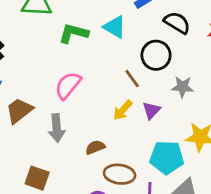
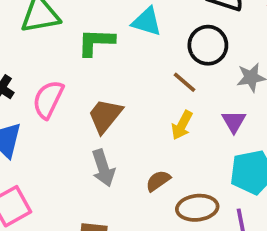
pink semicircle: (68, 85) -> (48, 99), moved
purple triangle: (151, 110) -> (234, 121), moved
brown trapezoid: (19, 111) -> (105, 116), moved

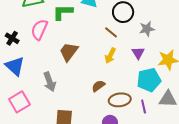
pink semicircle: (48, 99) -> (39, 30), moved
gray arrow: (103, 168) -> (50, 82), moved

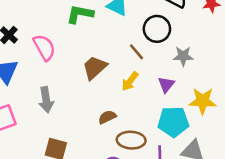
pink semicircle: (39, 30) -> (44, 47), moved, turned 115
brown trapezoid: (69, 52) -> (95, 68), moved

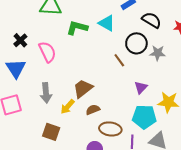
gray star: (183, 56) -> (158, 53), moved
brown trapezoid: (95, 68) -> (83, 88), moved
yellow arrow: (130, 81) -> (68, 107), moved

